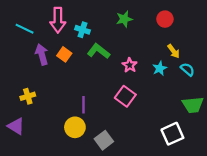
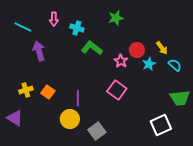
red circle: (165, 19) -> (137, 50), moved
pink arrow: (58, 20) -> (54, 19), size x0.6
orange square: (64, 54) -> (48, 92), moved

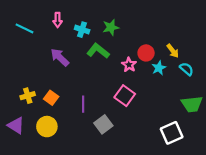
green star: (116, 18) -> (111, 27), moved
purple arrow: (39, 51) -> (60, 57), moved, turned -30
yellow circle: (70, 119) -> (47, 127), moved
gray square: (97, 131) -> (103, 124), moved

